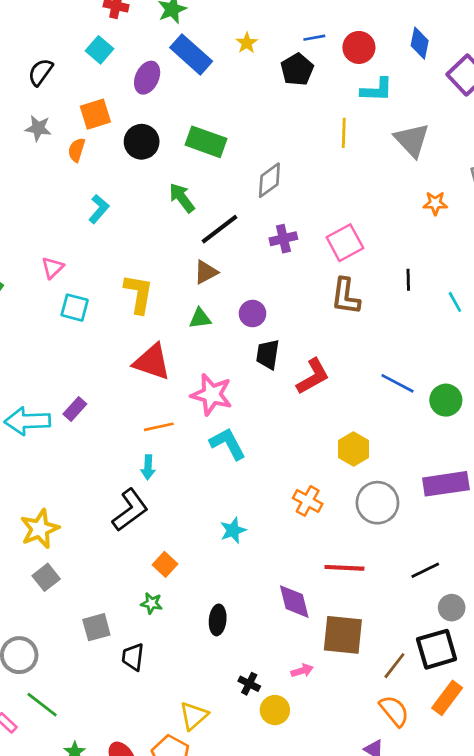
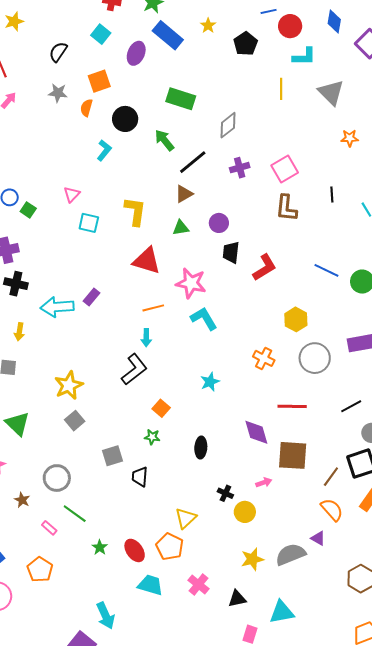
blue line: (314, 38) -> (269, 11), moved
black circle: (142, 142) -> (125, 119), moved

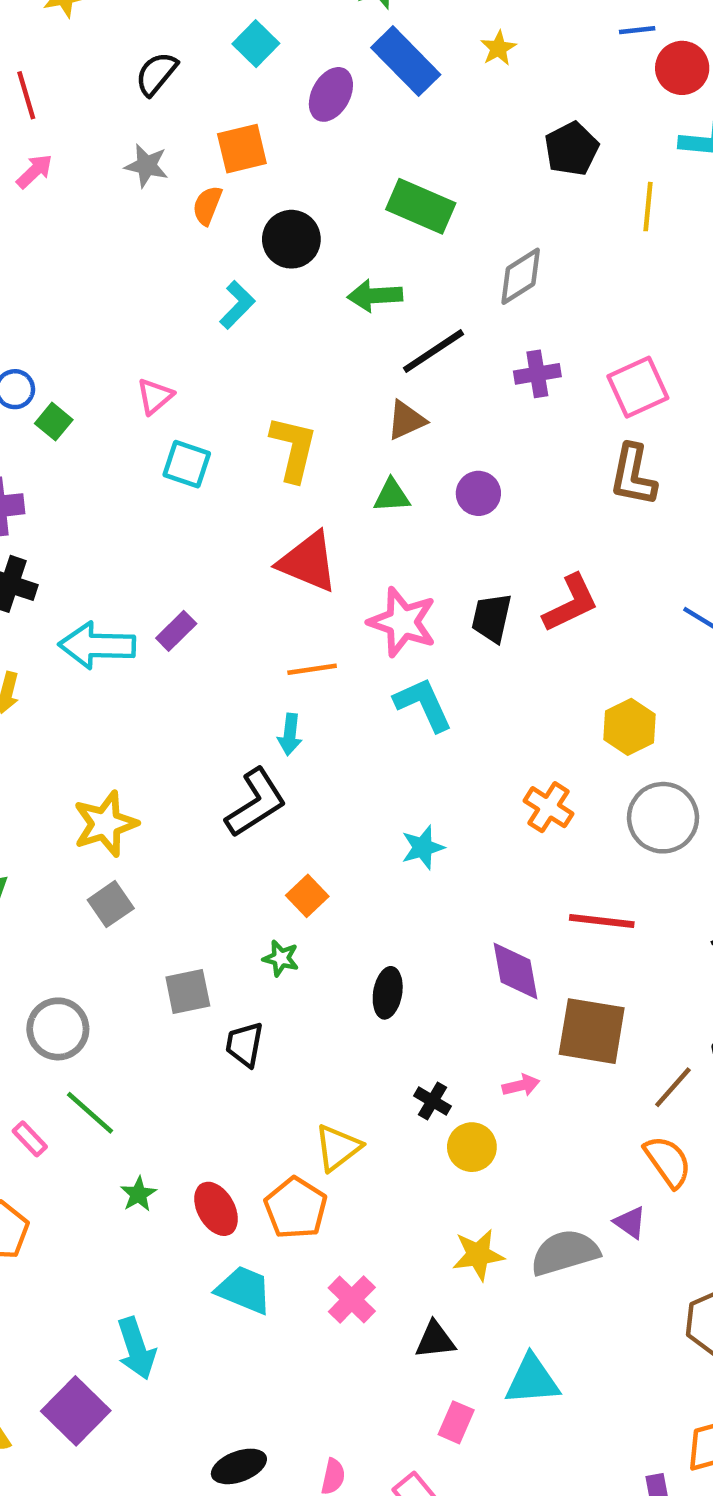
black pentagon: (246, 44) -> (572, 149), moved
green arrow: (164, 140) -> (375, 296), turned -60
black trapezoid: (231, 252) -> (492, 618), moved

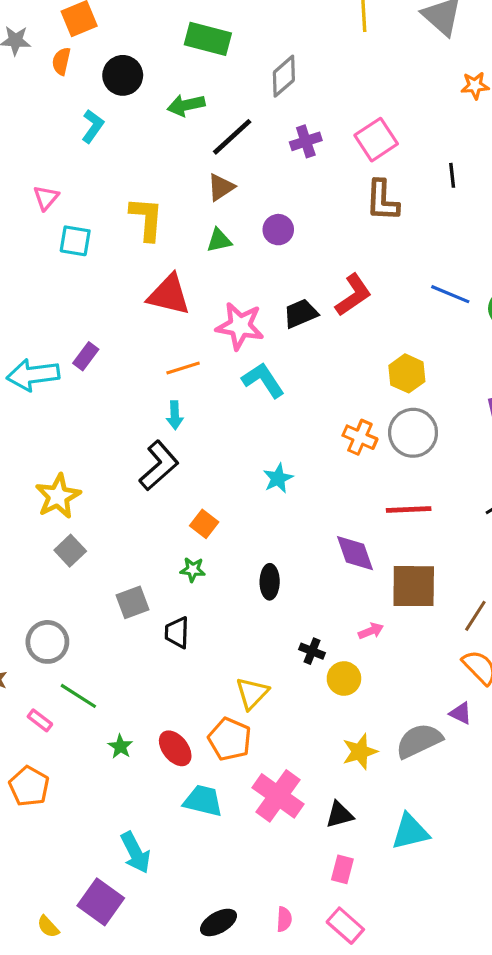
black trapezoid: (492, 618) -> (301, 314), turned 63
gray circle: (663, 818) -> (413, 433), moved
pink cross: (352, 1299) -> (278, 796), size x1.5
pink rectangle: (456, 1422) -> (342, 869), moved

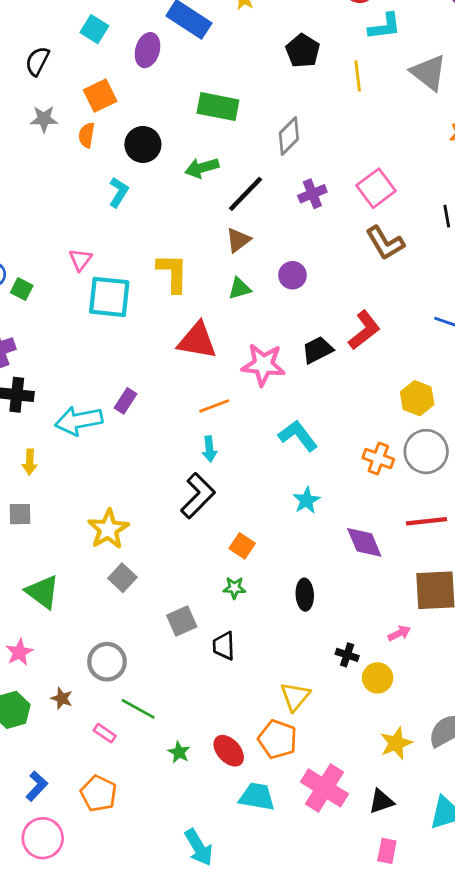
brown L-shape: (382, 200) -> (385, 243), turned -30
cyan square: (75, 241) -> (109, 297), size x1.5
cyan L-shape: (263, 380) -> (298, 436), moved
purple diamond: (355, 553) -> (364, 542), moved

